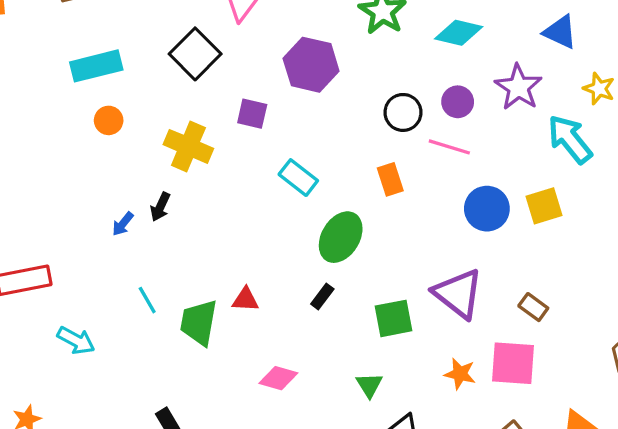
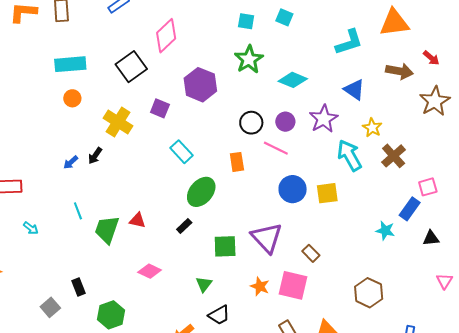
cyan arrow: (76, 340) -> (31, 228), size x0.7

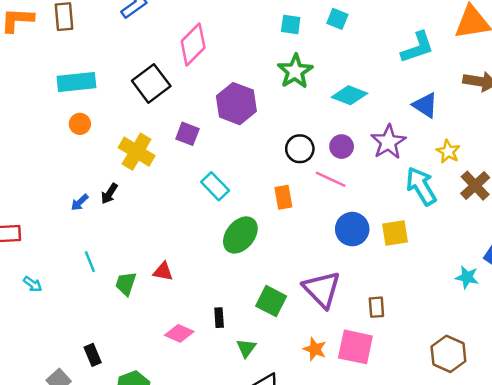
black rectangle: (184, 226) -> (219, 318), moved, turned -49
green trapezoid: (107, 230) -> (126, 284), size x0.7
green square: (225, 246) -> (271, 301), turned 30
brown rectangle: (311, 253) -> (376, 307), turned 42

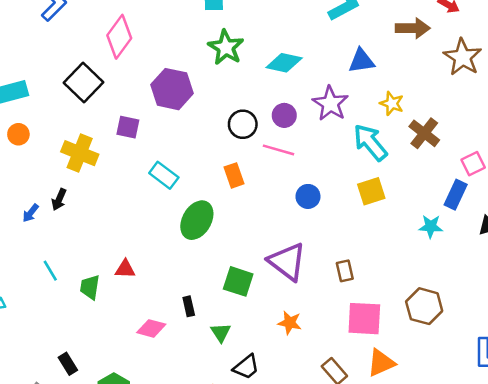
blue triangle: (425, 105) -> (361, 61), turned -32
blue circle: (352, 229) -> (308, 196), size x0.7
yellow square: (395, 233) -> (371, 191), moved
pink square: (355, 347) -> (364, 319), moved

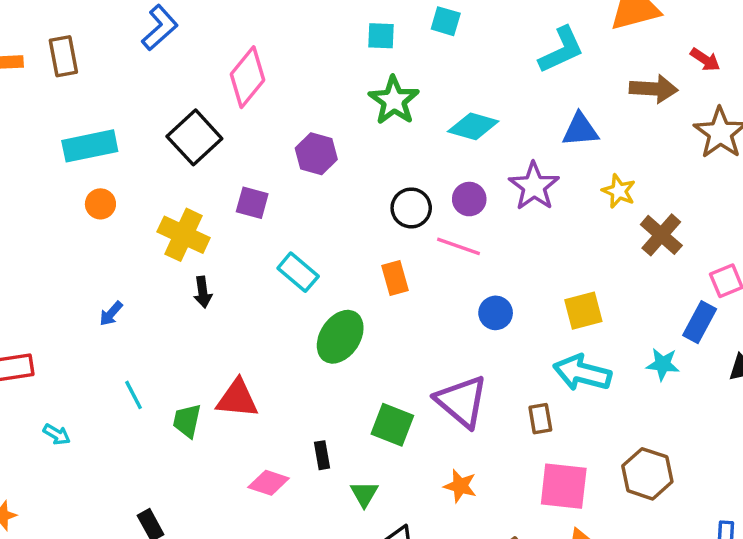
purple hexagon: (172, 89) -> (316, 154), size x0.7
cyan arrow: (370, 142) -> (582, 373), moved, turned -39
black arrow: (59, 199) -> (203, 292), moved, turned -35
red triangle: (125, 269) -> (237, 399), size x1.5

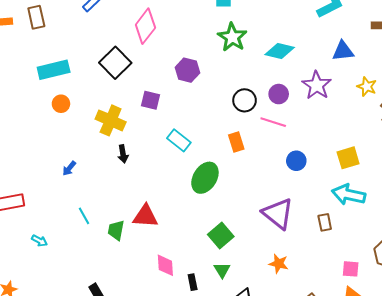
green square: (392, 425) -> (221, 235), moved, turned 30
black rectangle: (322, 455) -> (193, 282), moved
pink diamond: (269, 483) -> (165, 265), turned 70
pink square: (564, 486) -> (351, 269), moved, size x0.6

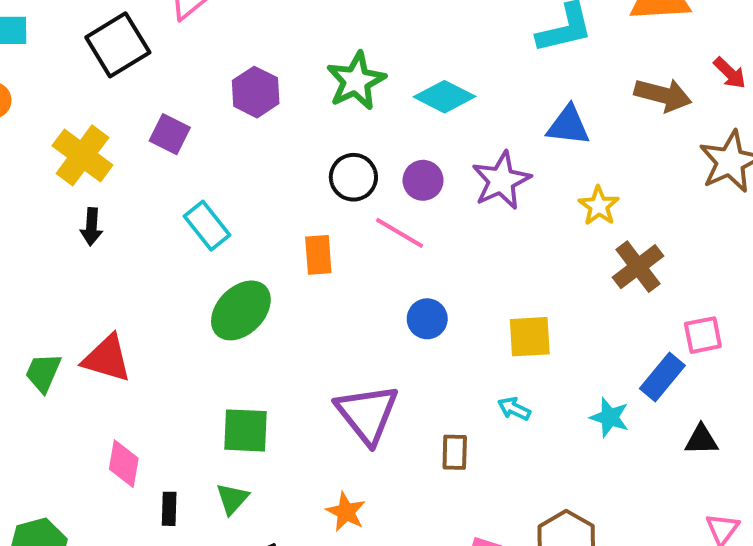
green star: (232, 37) -> (356, 81), moved
cyan arrow: (349, 195) -> (514, 409), size x0.5
green square: (221, 235) -> (245, 430), turned 30

